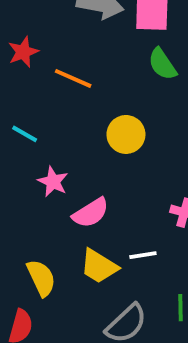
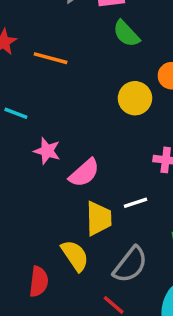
yellow circle: (126, 134) -> (135, 98), moved
yellow trapezoid: (99, 266) -> (99, 218), turned -114
yellow semicircle: (41, 278) -> (75, 256), moved

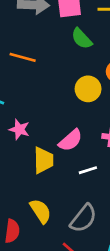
pink semicircle: (84, 173) -> (70, 140), moved
yellow trapezoid: (99, 218) -> (43, 160), moved

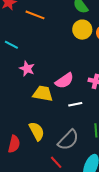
yellow circle: (88, 89) -> (82, 30), moved
yellow trapezoid: (43, 160) -> (43, 93), turned -85

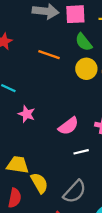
orange line: (35, 15) -> (49, 55), moved
yellow trapezoid: (43, 93) -> (18, 165), moved

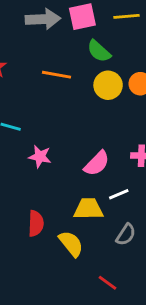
yellow trapezoid: (18, 165) -> (88, 209), moved
gray semicircle: (75, 192) -> (126, 235), moved, size x0.7
red semicircle: (15, 198) -> (36, 223), moved

